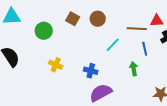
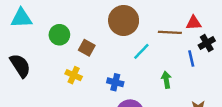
brown square: (73, 19) -> (87, 48), moved
brown circle: (98, 19) -> (124, 20), size x1.6
blue line: (145, 49) -> (191, 59), moved

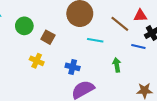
brown line: (170, 32) -> (120, 24), turned 36
cyan line: (141, 51) -> (95, 40), turned 56
blue line: (191, 59) -> (138, 46), turned -64

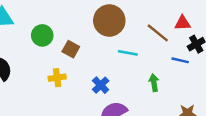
yellow cross: (37, 61) -> (57, 78), turned -32
blue cross: (73, 67) -> (101, 85), turned 32

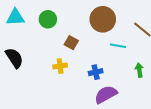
green circle: (42, 35) -> (48, 19), moved
blue cross: (101, 85) -> (96, 72), turned 32

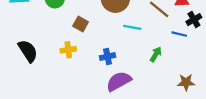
black semicircle: (14, 58) -> (28, 51), moved
green arrow: (139, 70) -> (156, 54), turned 40

